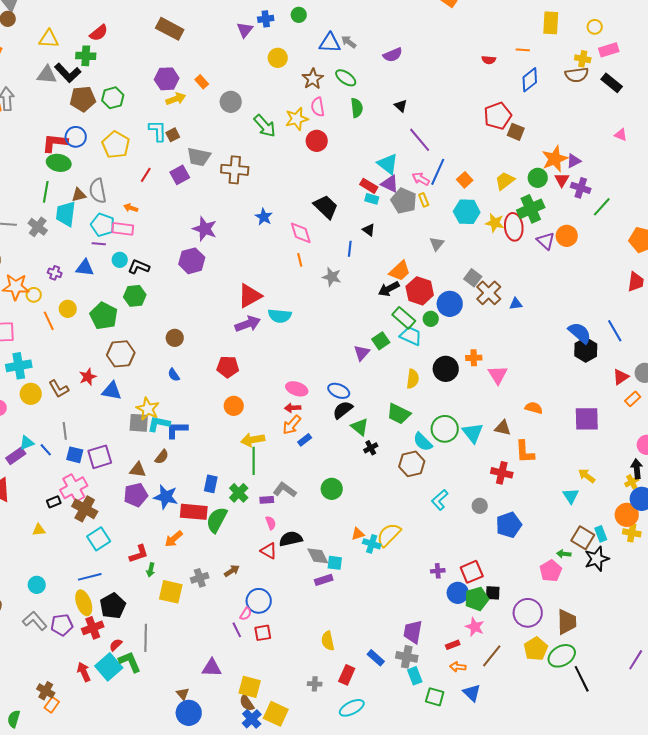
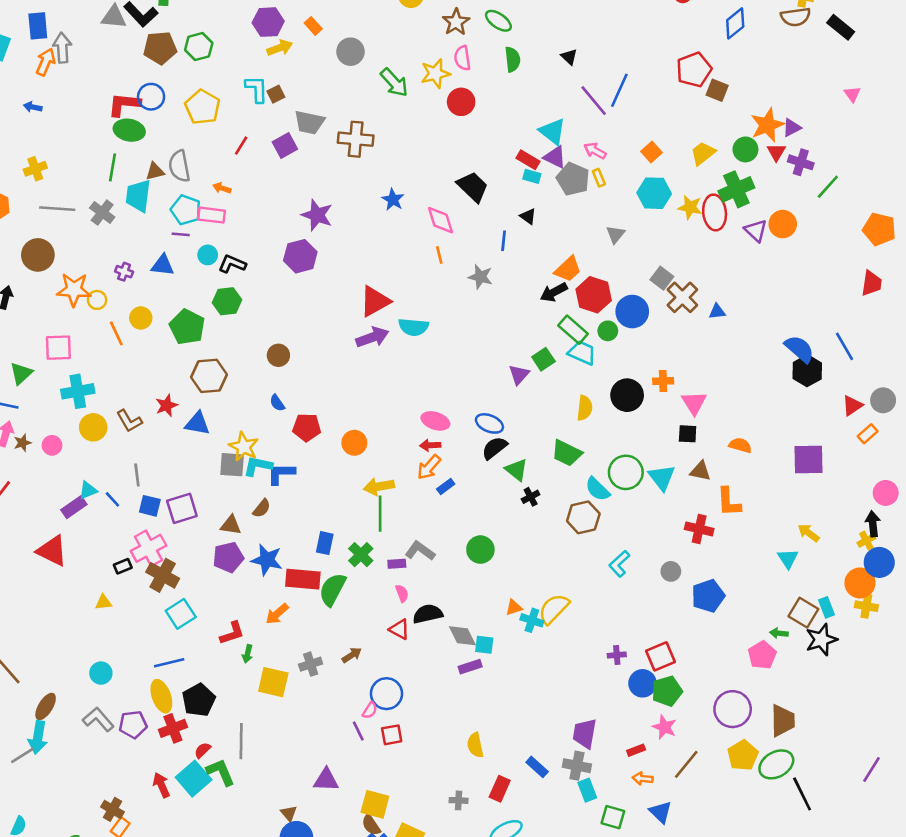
pink triangle: (621, 135) -> (852, 94), turned 32
blue line: (438, 172) -> (619, 90), moved
red pentagon: (228, 367) -> (307, 427), moved
black square: (493, 593) -> (688, 434), moved

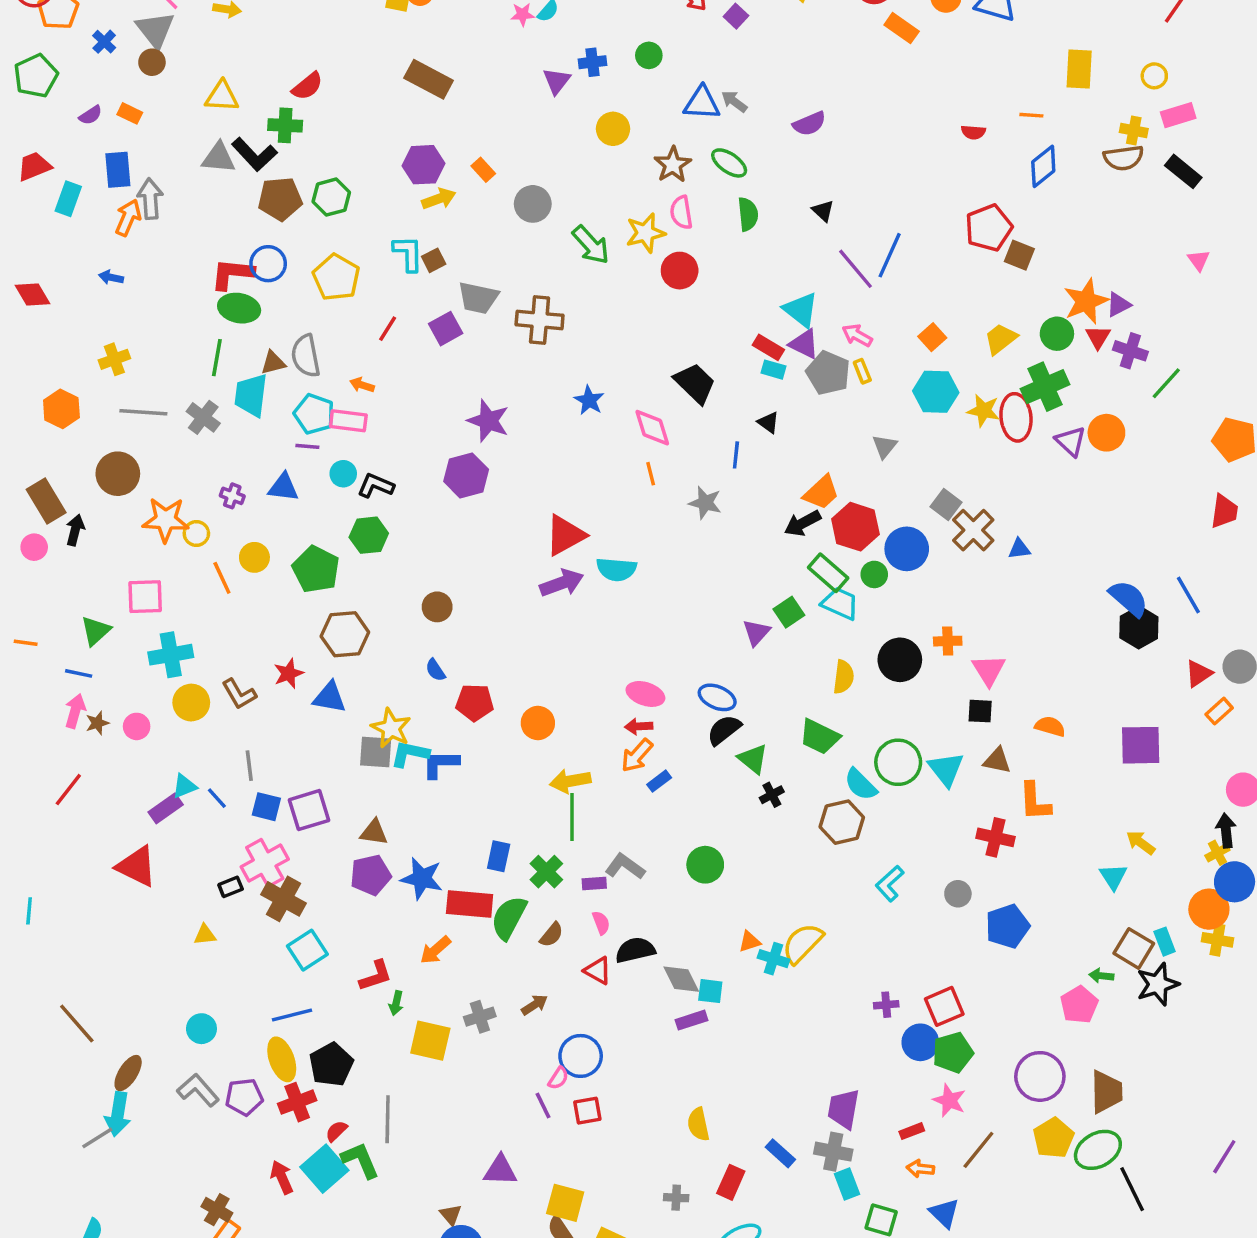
brown semicircle: (262, 508) -> (552, 935), moved

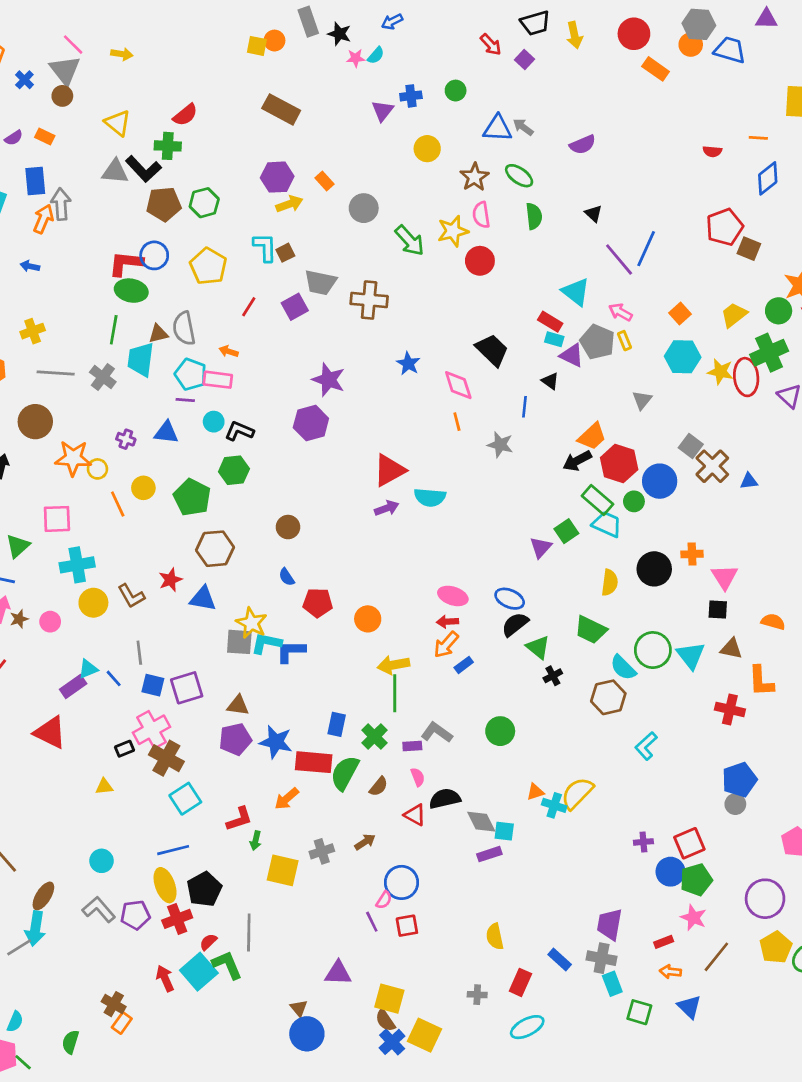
yellow triangle: (222, 96) -> (118, 123), turned 36
purple triangle: (804, 344) -> (572, 355), moved
purple arrow: (562, 583) -> (387, 508), size x0.7
gray circle: (958, 894) -> (735, 804), moved

